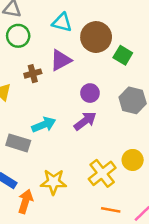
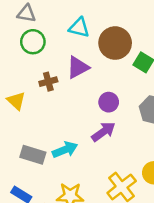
cyan arrow: (44, 125) -> (65, 150), moved

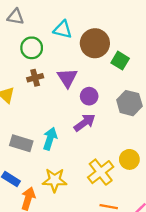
green circle: (33, 42) -> (32, 48), moved
purple triangle: (78, 67) -> (67, 78), moved, turned -35
cyan arrow: (65, 150) -> (50, 139), turned -50

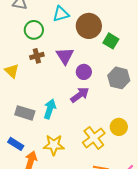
cyan triangle: (63, 29) -> (61, 14), turned -30

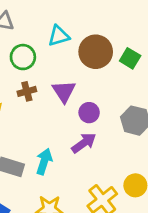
green square: (111, 41) -> (130, 58), moved

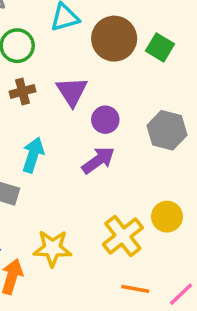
cyan arrow: (44, 162) -> (33, 155), moved

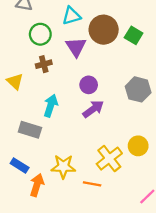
purple triangle: (72, 91) -> (76, 47), moved
purple circle: (105, 120) -> (89, 85), moved
orange line: (135, 289) -> (92, 184), moved

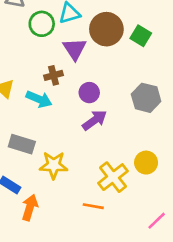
green circle: (40, 34) -> (42, 24), moved
brown cross: (44, 64) -> (54, 75), moved
cyan arrow: (51, 106) -> (39, 99), moved, turned 95
yellow star: (63, 167) -> (54, 165), moved

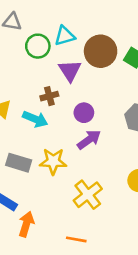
yellow star: (54, 165) -> (53, 161), moved
yellow cross: (113, 177) -> (88, 195), moved
orange line: (93, 206) -> (76, 239), moved

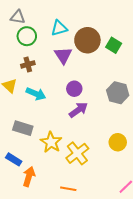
green circle: (38, 46) -> (27, 36), moved
brown cross: (49, 96) -> (28, 64), moved
yellow star: (53, 161) -> (51, 142), moved, turned 30

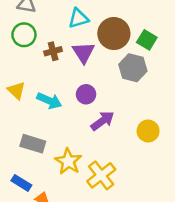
green circle: (27, 36) -> (24, 35), moved
brown cross: (28, 64) -> (53, 51), moved
purple circle: (74, 89) -> (86, 94), moved
gray hexagon: (118, 93) -> (133, 68), moved
yellow circle: (118, 142) -> (148, 131), moved

